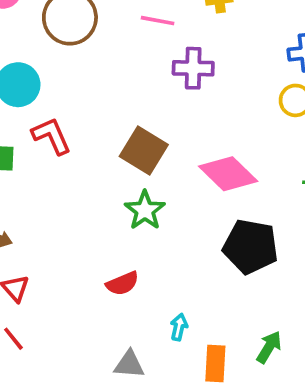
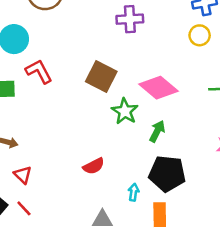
green star: (145, 210) -> (125, 111), moved
black pentagon: (251, 247) -> (167, 174), moved
green arrow: (269, 347) -> (157, 131), moved

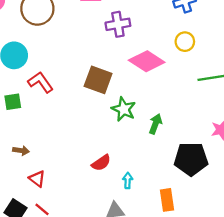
yellow circle: (200, 35) -> (185, 42), moved
pink diamond: (158, 88) -> (147, 61), moved
black pentagon: (167, 174) -> (191, 159), moved
cyan arrow: (134, 192) -> (128, 180), moved

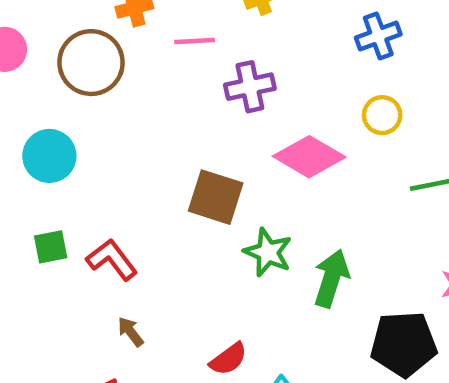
red L-shape: (41, 82) -> (112, 260), moved
green arrow: (155, 124) -> (331, 278), size x1.4
brown arrow: (21, 151) -> (131, 332), moved, turned -133

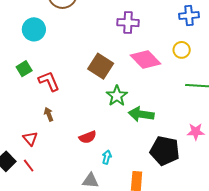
green square: (51, 247) -> (24, 69), turned -35
green arrow: (331, 278) -> (141, 114), turned -115

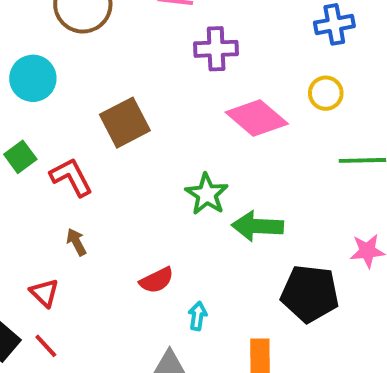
brown square: (101, 66) -> (125, 123), moved, turned 35

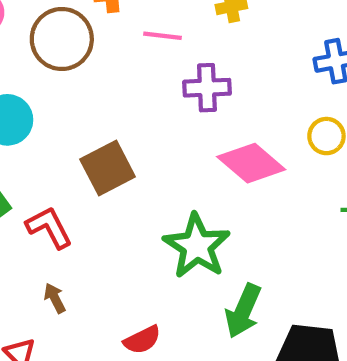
green star: (207, 194) -> (197, 246), size x1.4
green arrow: (257, 226) -> (243, 311), moved, turned -69

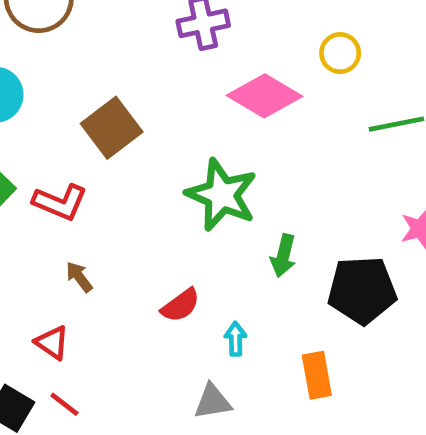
red L-shape: (49, 227) -> (60, 202), turned 150
green arrow: (243, 311) -> (283, 256), size x0.7

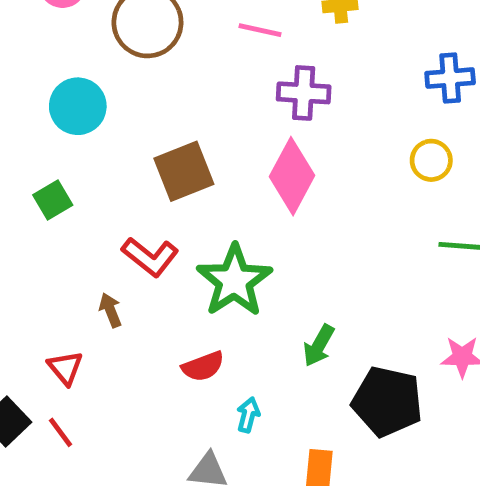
pink diamond: (265, 96) -> (292, 176), moved, turned 72
green star: (222, 195) -> (234, 281), moved
red L-shape: (60, 202) -> (150, 257), moved

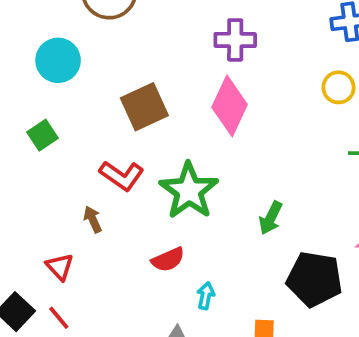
green arrow: (319, 346) -> (271, 218), moved

